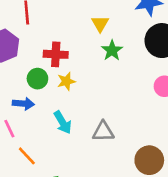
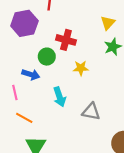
yellow star: (66, 81) -> (81, 68), moved
orange line: (27, 156) -> (24, 118), turned -30

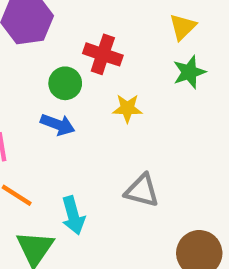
blue arrow: (31, 74) -> (58, 125), moved
cyan arrow: (60, 97) -> (73, 215), moved

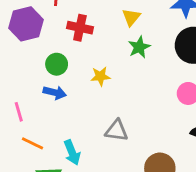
red cross: (103, 54) -> (80, 28), moved

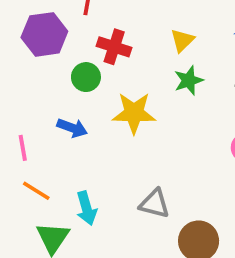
green circle: (57, 64) -> (86, 77), moved
yellow star: (100, 76) -> (134, 113), size x1.6
gray triangle: (116, 131) -> (154, 204), moved

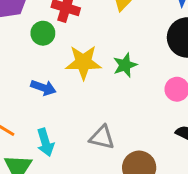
green star: (189, 80) -> (125, 65), moved
blue arrow: (72, 128) -> (43, 88), moved

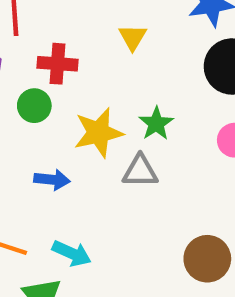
gray triangle: (102, 137) -> (140, 171), moved
cyan arrow: (45, 142) -> (72, 253), turned -36

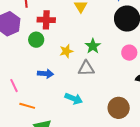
yellow star: (98, 133) -> (66, 51), size x0.6
cyan arrow: (72, 253) -> (74, 99), moved

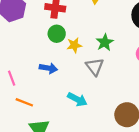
green circle: (36, 40) -> (57, 34), moved
gray triangle: (86, 68) -> (95, 67), turned 48

